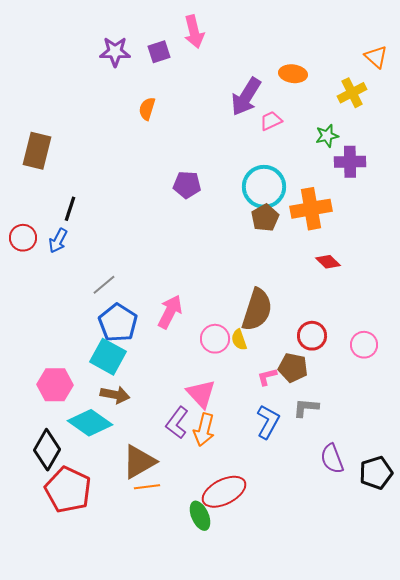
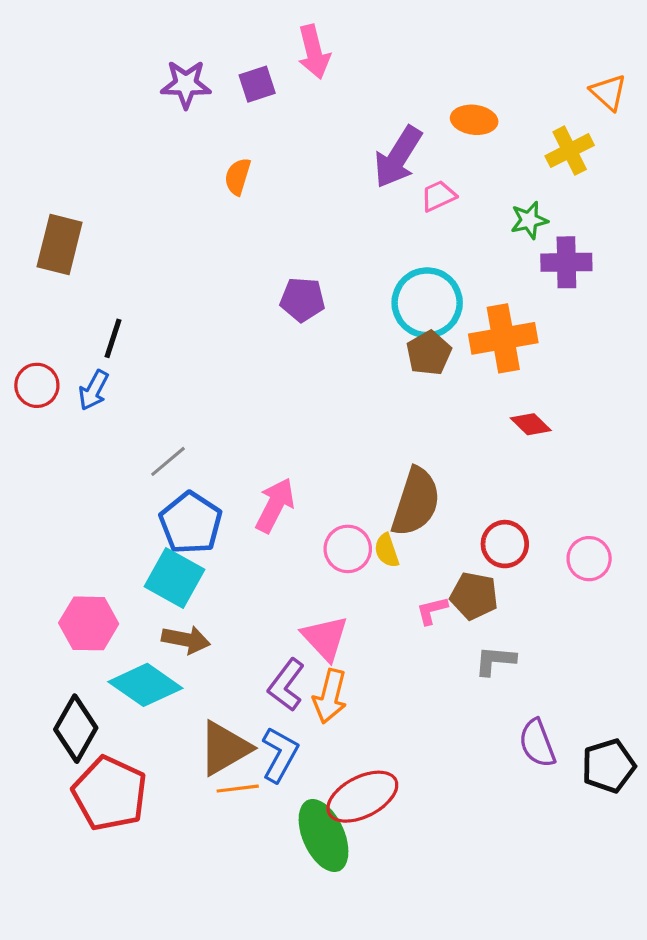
blue L-shape: (268, 422) -> (280, 755), moved
green ellipse: (200, 516) -> (324, 836), size x1.5

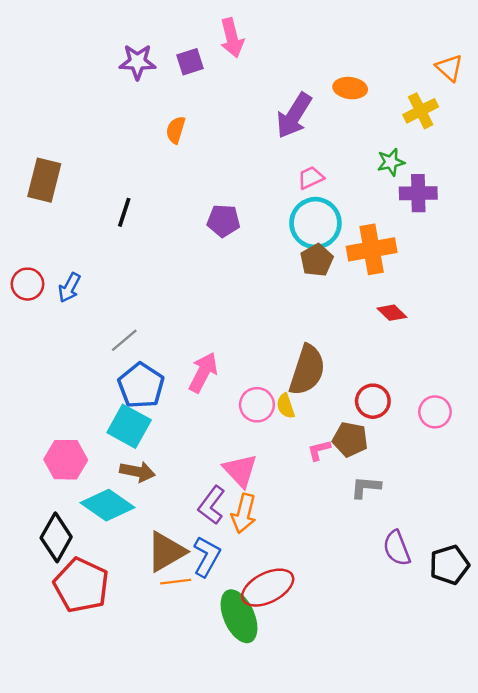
pink trapezoid: (438, 196) -> (311, 178), moved
black line: (113, 338) -> (124, 212), moved

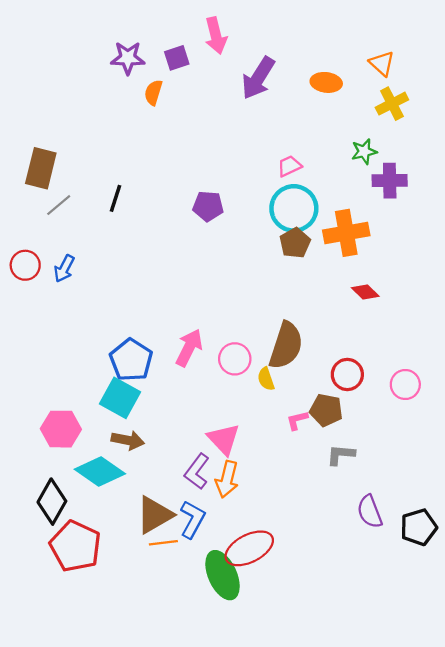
orange triangle: (449, 68) -> (382, 63), moved
purple arrow: (294, 116) -> (258, 78), moved
orange semicircle: (176, 130) -> (153, 92), moved
gray line: (124, 340) -> (59, 205), moved
pink circle: (257, 405) -> (235, 359), moved

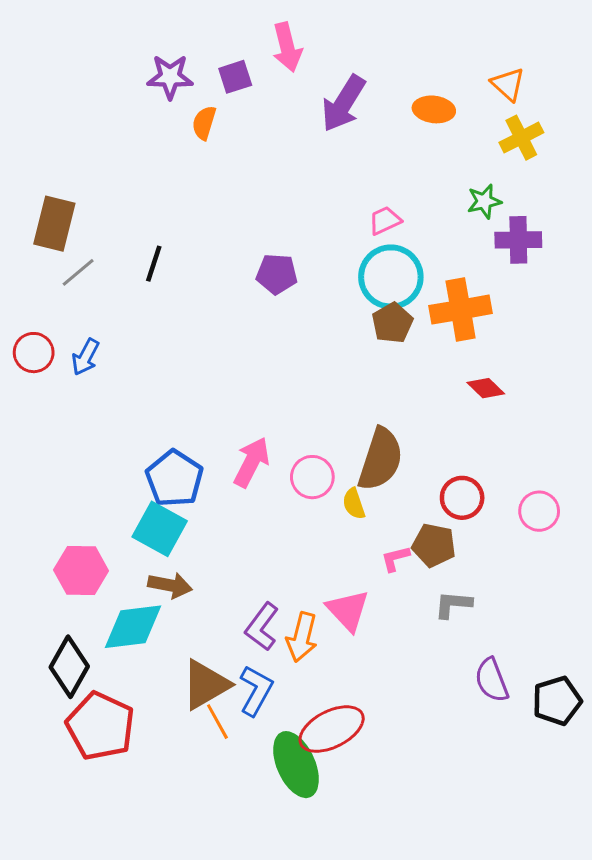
pink triangle: (224, 439) -> (348, 610), moved
cyan diamond: (100, 471) -> (133, 627), turned -42
orange line: (163, 543) -> (217, 722), turned 68

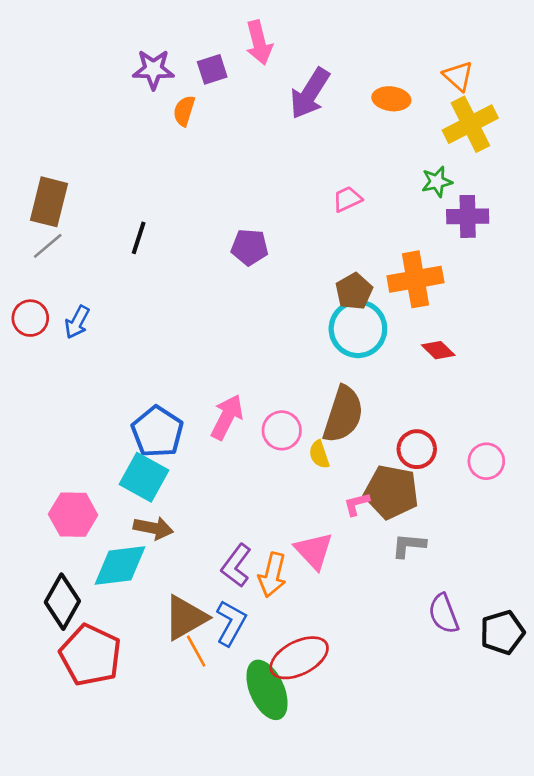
yellow cross: (521, 138) -> (470, 124), size x1.4
gray line: (78, 272) -> (48, 246), moved
cyan circle: (391, 277) -> (358, 329), moved
brown pentagon: (434, 545) -> (391, 492), size x1.4

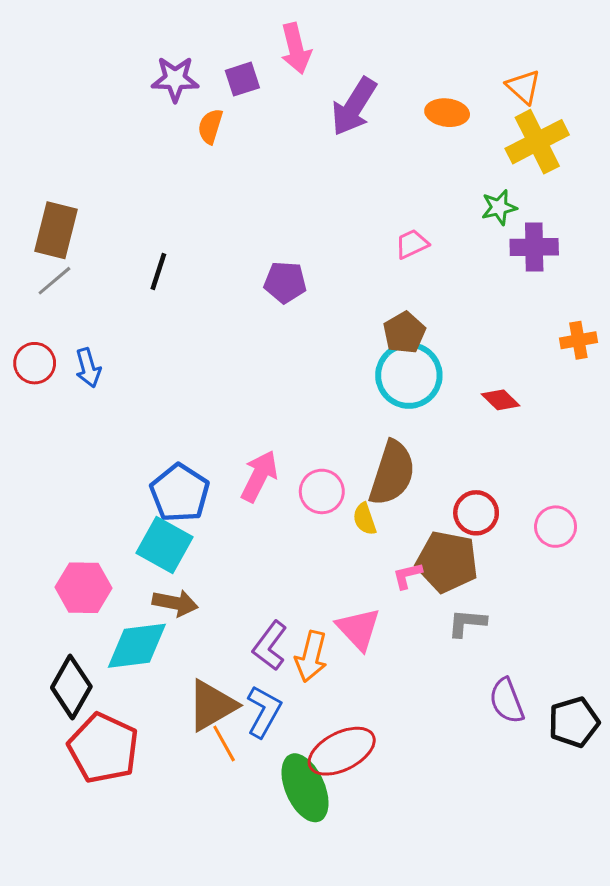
pink trapezoid: (347, 199) -> (412, 244), moved
orange cross: (415, 279) -> (578, 340), moved, size x0.6
blue arrow: (77, 322) -> (88, 368), turned -44

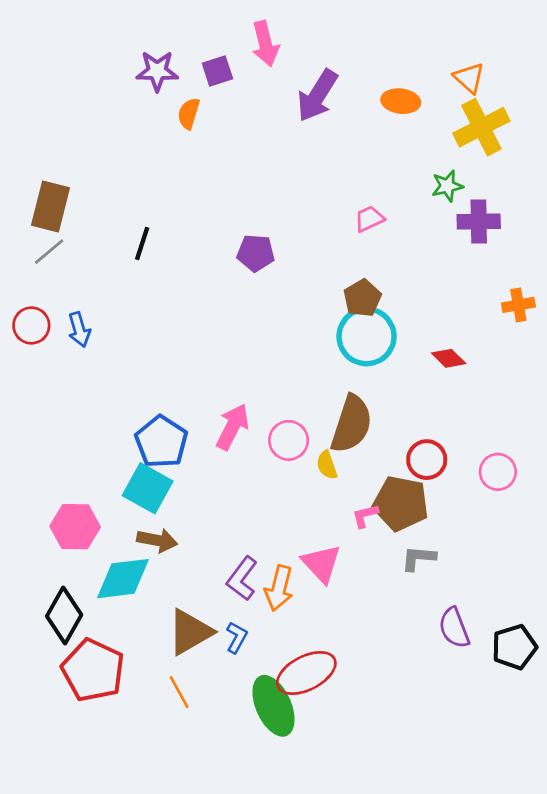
blue L-shape: (264, 711) -> (237, 637), size x0.7
orange line: (224, 744) -> (179, 692), moved

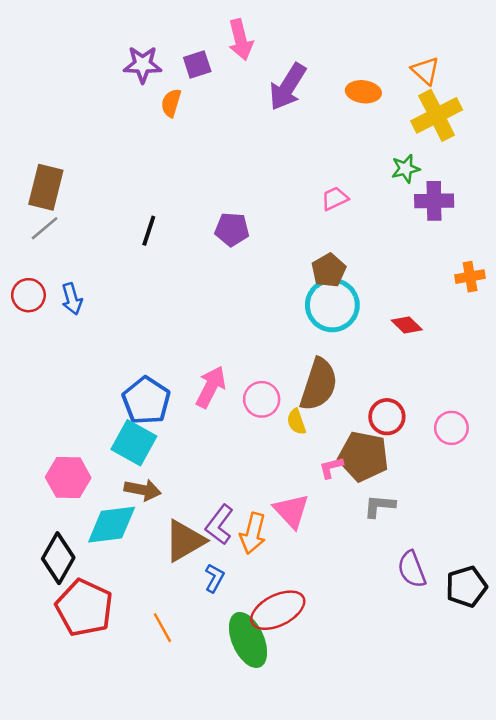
black line: (142, 243) -> (149, 231), moved
brown triangle: (190, 632) -> (185, 541), moved

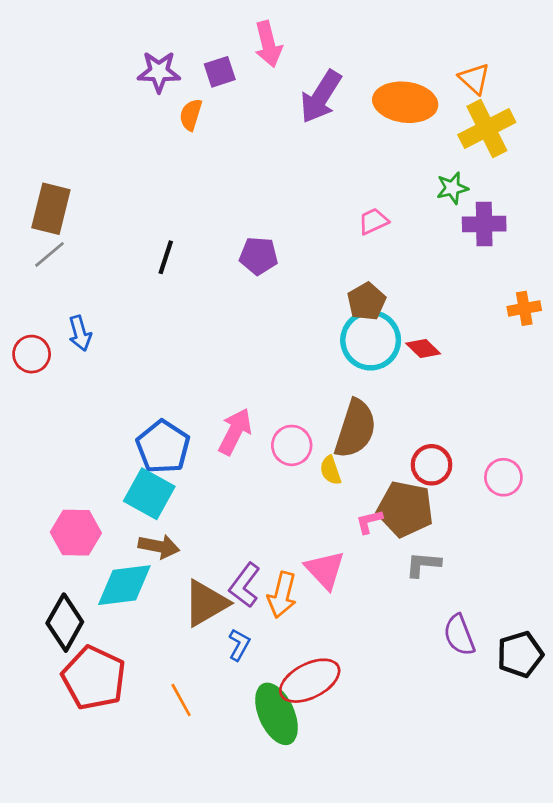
orange ellipse: (363, 92) -> (405, 102), size x1.6
red circle: (28, 295) -> (32, 354), moved
red diamond: (407, 325) -> (423, 349), moved

